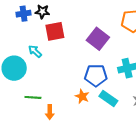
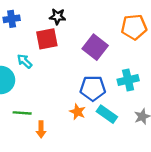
black star: (42, 12) -> (57, 16), moved

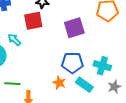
purple square: (95, 47) -> (74, 28), turned 35
cyan cross: (128, 80) -> (102, 66), moved, turned 30

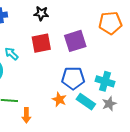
red square: (33, 21) -> (41, 43), moved
gray star: (114, 87) -> (109, 104), moved

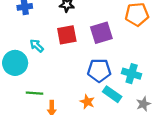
orange star: (59, 99) -> (87, 102), moved
gray star: (109, 104) -> (143, 104), moved

